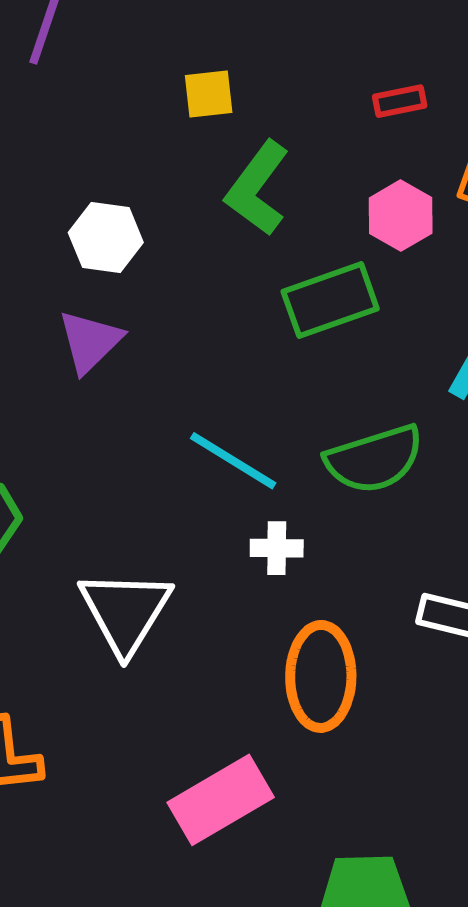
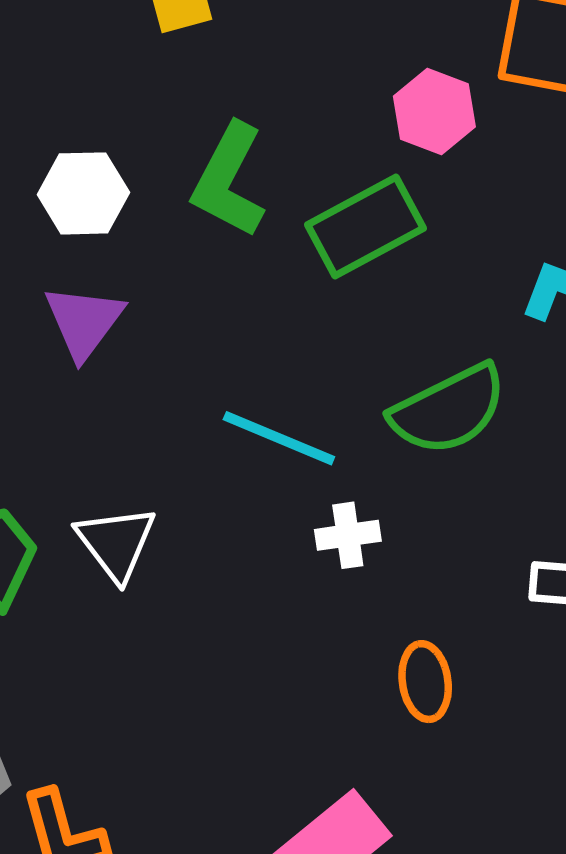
green L-shape: (257, 188) -> (229, 180), moved
white triangle: (125, 612) -> (116, 543), moved, size x0.7
orange ellipse: (321, 676) -> (425, 682), size x0.6

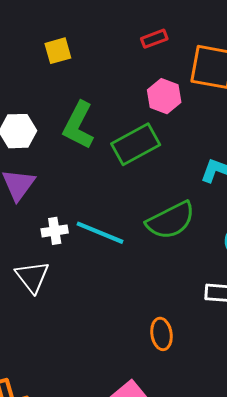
white cross: (348, 535) -> (55, 231), moved

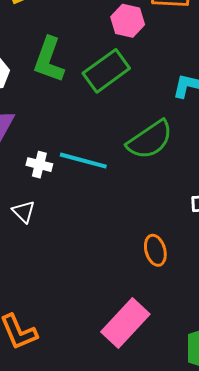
white cross: (55, 231) -> (39, 165), turned 30
white triangle: (32, 277) -> (24, 212), size x0.7

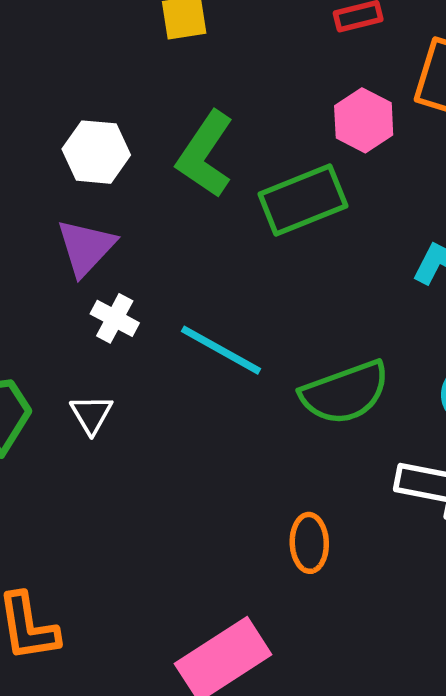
green semicircle: (150, 140) -> (345, 393), moved
white cross: (39, 165) -> (115, 318), moved

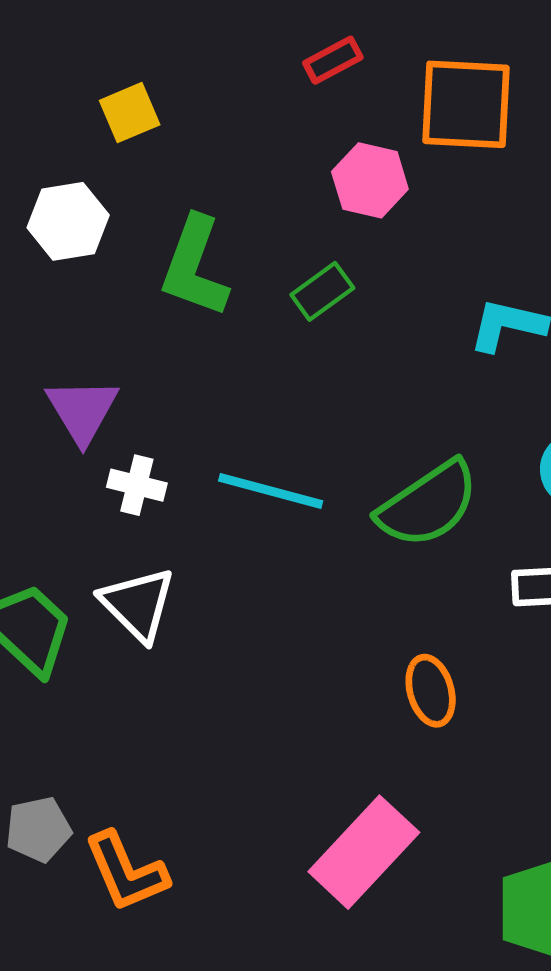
white hexagon: (96, 152) -> (68, 221), moved
green rectangle: (303, 200) -> (322, 291), size x0.6
white triangle: (91, 414) -> (138, 604), size x1.5

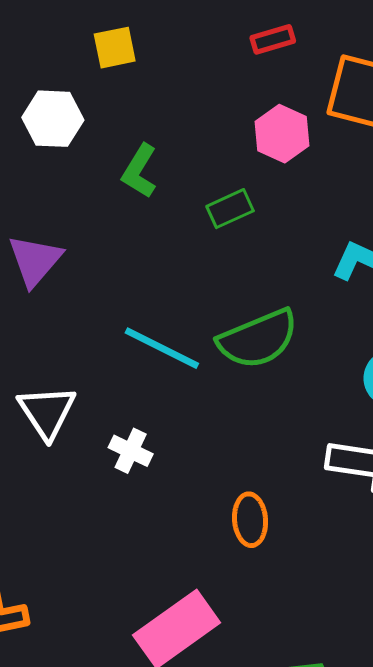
green L-shape: (195, 267) -> (139, 171), size x0.7
white cross: (137, 485) -> (131, 451), moved
green semicircle: (428, 504) -> (258, 339), moved

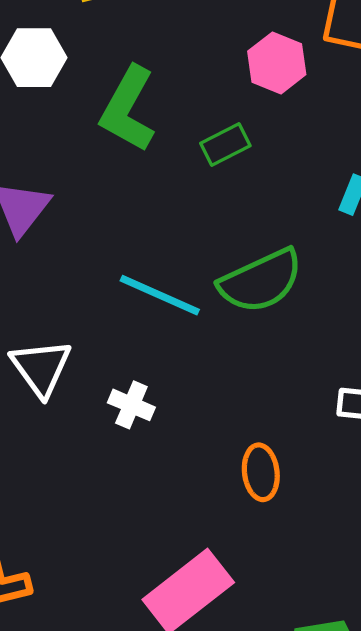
green L-shape: (139, 171) -> (128, 109), size x1.5

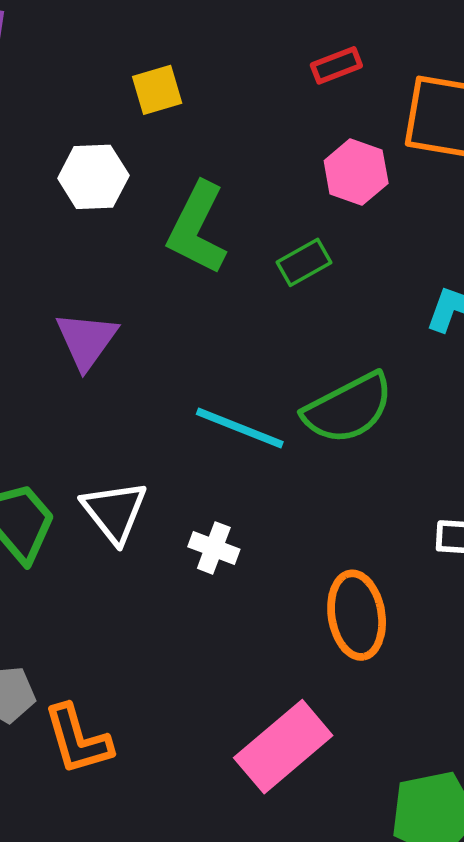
orange ellipse: (261, 472) -> (357, 615), size x1.4

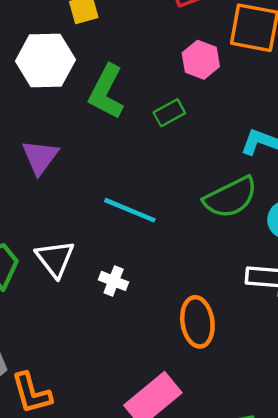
white hexagon: (93, 177) -> (45, 60), size x1.4
green semicircle: (348, 408) -> (230, 197), moved

